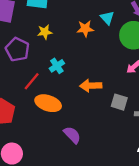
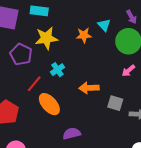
yellow star: (45, 32) -> (46, 38), size x1.6
orange ellipse: (48, 103) -> (49, 104), turned 30
purple semicircle: (72, 135) -> (72, 133), turned -60

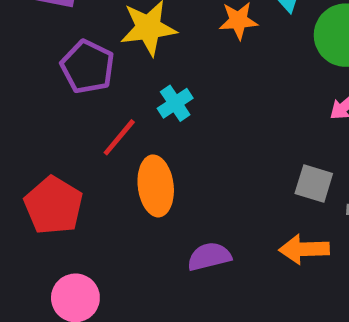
orange arrow: (89, 88) -> (304, 249), moved
orange ellipse: (49, 104) -> (156, 186), turned 35

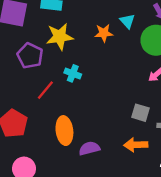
cyan cross: (175, 103) -> (73, 73), turned -35
orange ellipse: (156, 186) -> (64, 131), moved

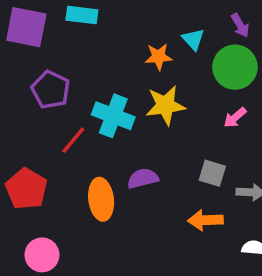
yellow star: (60, 37) -> (165, 105), moved
cyan cross: (73, 73) -> (113, 116), size x1.6
purple semicircle: (89, 148) -> (143, 178), moved

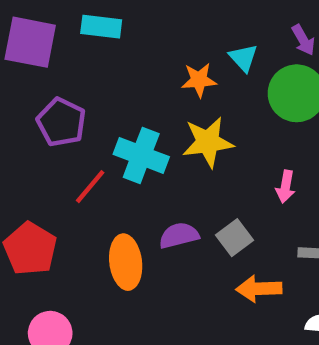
pink arrow: (235, 118) -> (286, 187), moved, turned -40
gray square: (212, 173) -> (234, 238), moved, turned 36

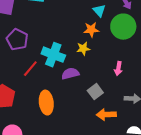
orange star: (199, 80) -> (91, 30), moved
yellow star: (208, 142) -> (83, 49), size x0.6
purple semicircle: (179, 235) -> (70, 74), moved

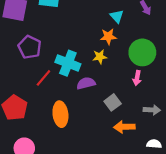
green circle: (123, 27) -> (142, 52), moved

